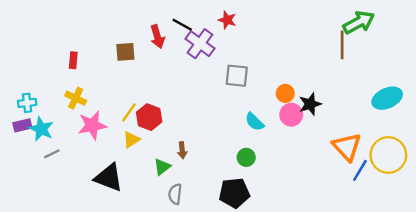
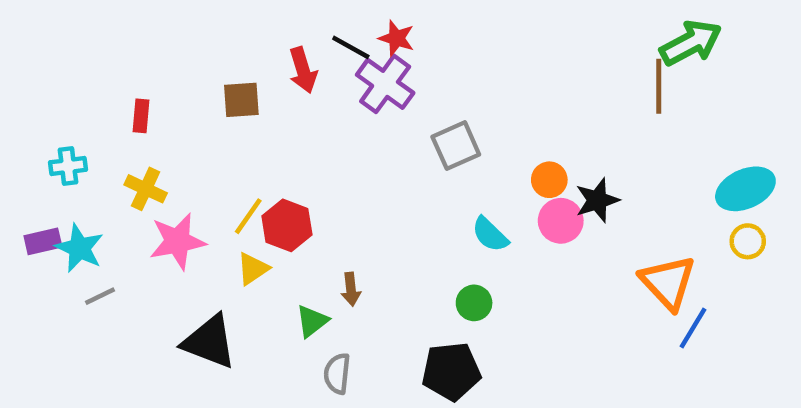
red star: (227, 20) -> (396, 38), moved
gray square: (237, 76) -> (456, 146), turned -30
cyan cross: (27, 103) -> (68, 166), moved
yellow circle: (388, 155) -> (748, 241), moved, size x0.5

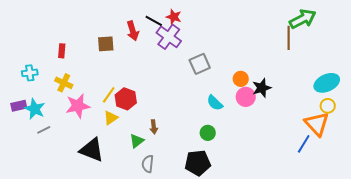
orange triangle: (668, 282) -> (317, 124), moved

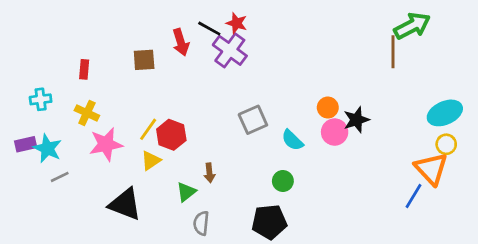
gray square: (200, 64) -> (253, 120), moved

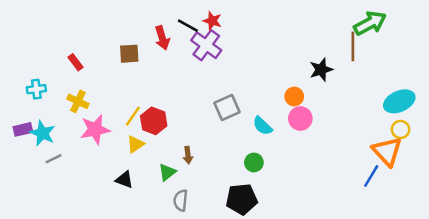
red rectangle: (84, 69) -> (75, 62), turned -42
black star: (356, 120) -> (321, 70), moved
black triangle: (125, 204) -> (124, 180), moved, size x0.6

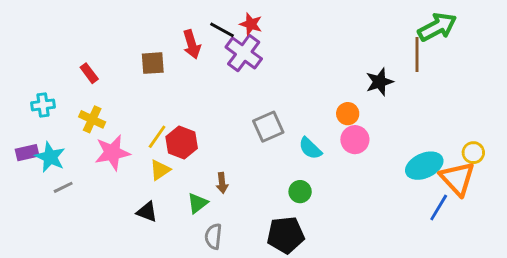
cyan ellipse: (399, 101) -> (424, 166), moved

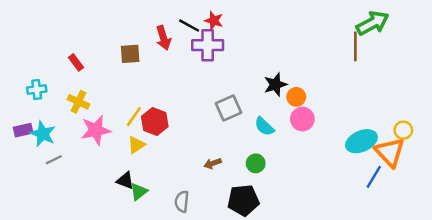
purple cross: (244, 53) -> (208, 45), turned -36
black star: (379, 82) -> (275, 85), moved
brown arrow: (222, 183) -> (213, 163), moved, turned 77
green triangle: (198, 203) -> (139, 192), moved

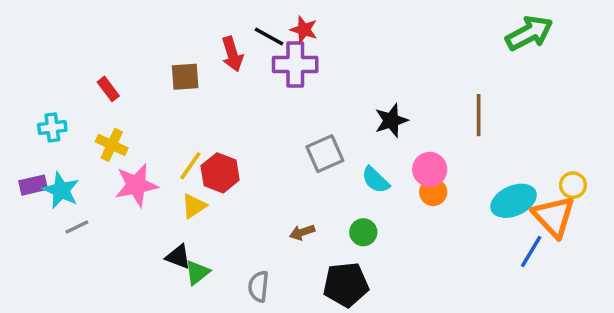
brown line: (355, 46) -> (479, 115), moved
orange circle: (296, 97) -> (433, 192), moved

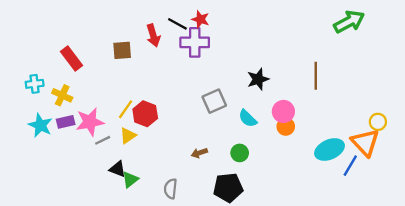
red rectangle: (108, 89) -> (71, 58), size x1.5
yellow cross: (112, 145) -> (62, 95), moved
purple rectangle: (33, 185) -> (66, 122), moved
cyan ellipse: (514, 201) -> (329, 149), moved
gray line: (77, 227) -> (103, 140), moved

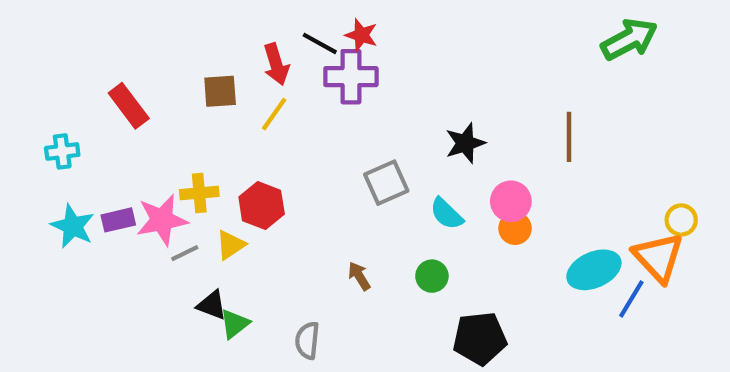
yellow cross: (62, 95) -> (199, 193), moved, turned -30
yellow line: (126, 109) -> (274, 114), moved
brown arrow: (199, 153) -> (359, 276), turned 77
black pentagon: (228, 188) -> (480, 338), moved

